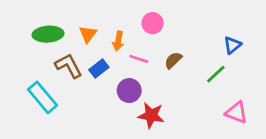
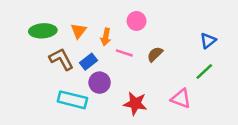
green line: (216, 74) -> (204, 71), moved
purple circle: (129, 91) -> (100, 83), moved
cyan rectangle: (42, 97) -> (72, 100), moved, turned -36
pink triangle: (236, 113) -> (181, 99), moved

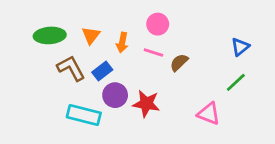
pink line: (124, 53) -> (153, 53), moved
red star: (135, 104) -> (146, 104), moved

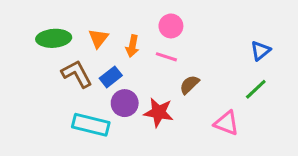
brown semicircle: (179, 62) -> (189, 85), moved

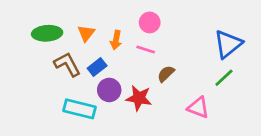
blue triangle: (260, 51) -> (228, 44), size x1.6

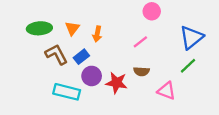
pink circle: (150, 22) -> (152, 11), moved
pink line: (146, 49) -> (140, 42), moved, turned -56
brown semicircle: (166, 74) -> (142, 71), moved, turned -133

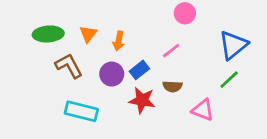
blue rectangle: (81, 57) -> (139, 70), moved
purple circle: (92, 76) -> (112, 74), moved

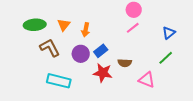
blue triangle: (233, 45) -> (169, 33), size x0.6
pink line: (171, 51) -> (133, 28), moved

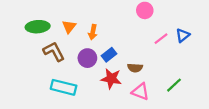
pink line: (133, 28) -> (161, 39), moved
green line: (166, 58) -> (174, 85), moved
pink triangle: (147, 80) -> (140, 92), moved

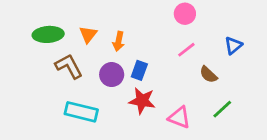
pink line: (161, 39) -> (186, 50), moved
blue rectangle: (109, 55) -> (139, 70), turned -32
brown semicircle: (135, 68) -> (208, 75), moved, turned 40

